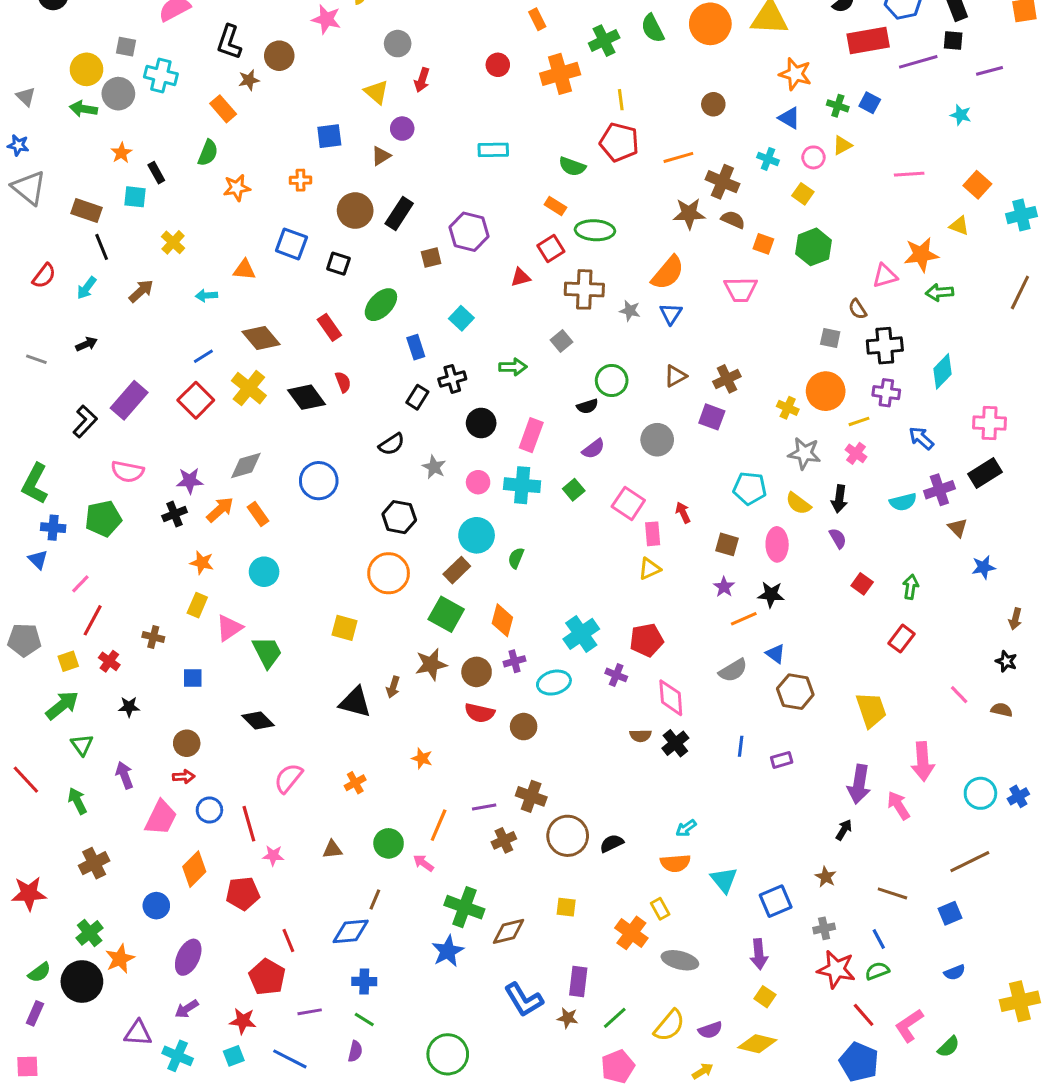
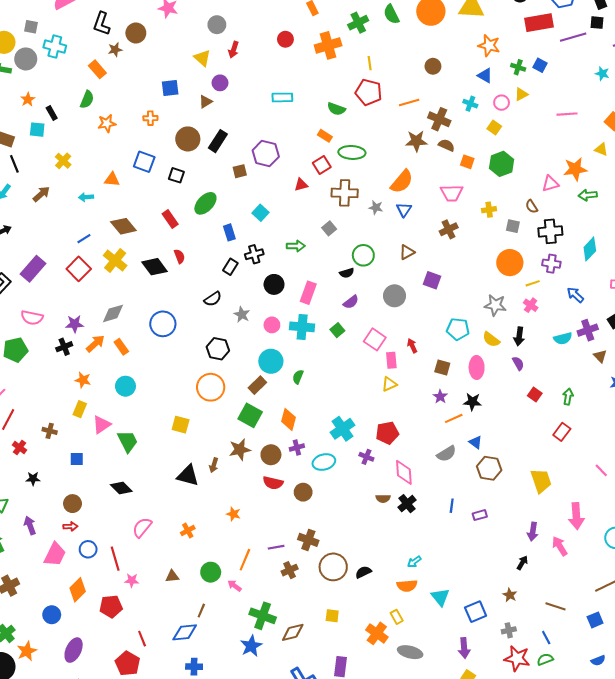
brown cross: (727, 379) -> (449, 229), moved
yellow cross: (788, 408) -> (489, 210), moved, turned -32
purple arrow: (859, 784) -> (533, 532), size x0.7

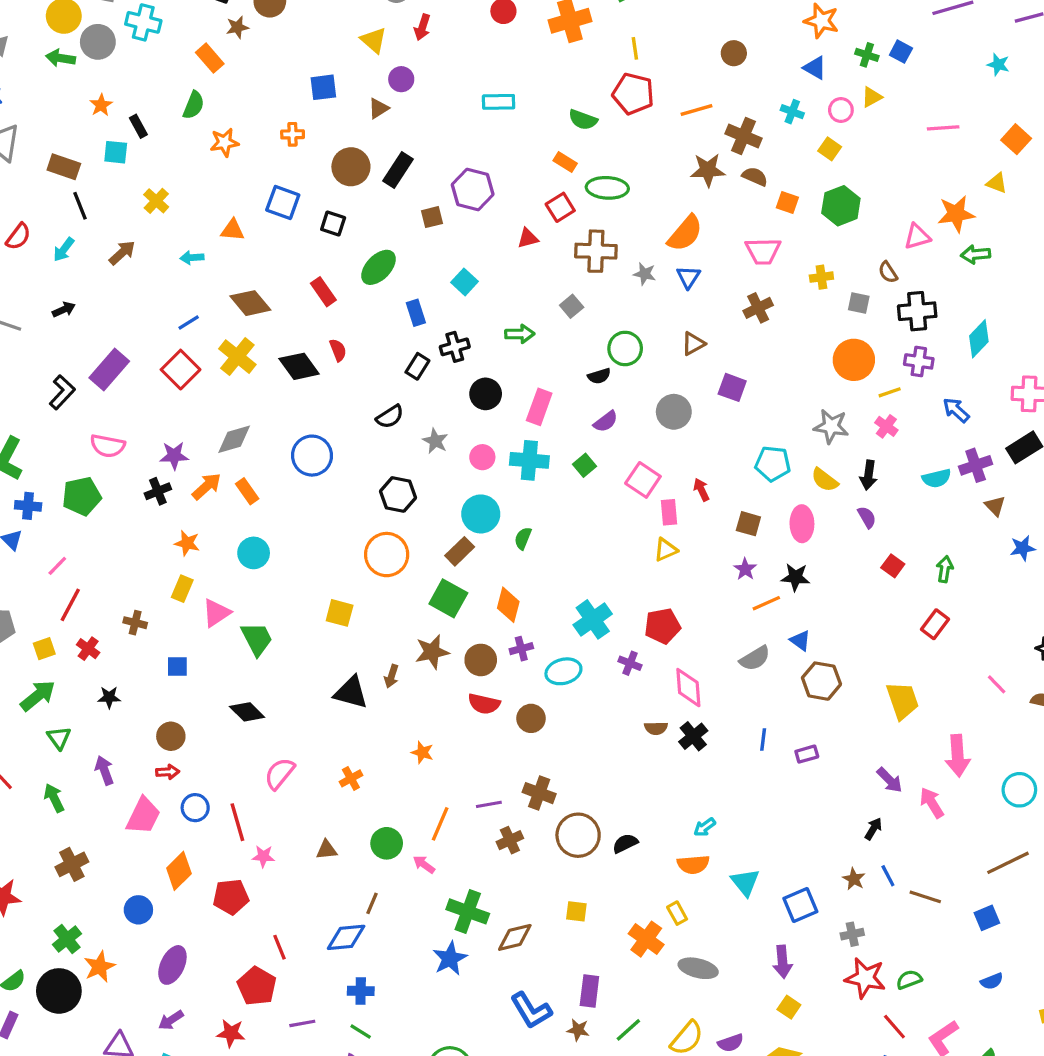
purple arrow: (533, 532) -> (890, 780), turned -54
blue line: (546, 638) -> (888, 876), moved

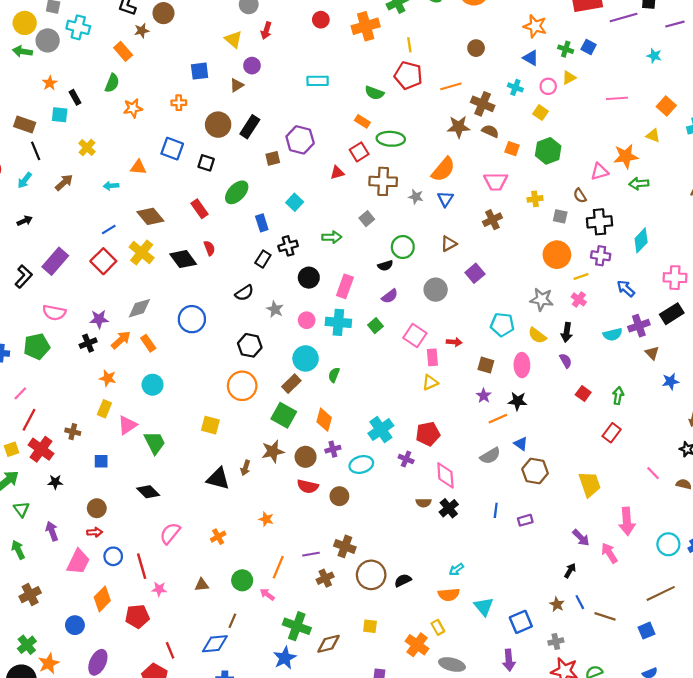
purple square: (732, 387) -> (475, 273), turned 30
red arrow: (701, 490) -> (454, 342), turned 120
red cross: (88, 649) -> (41, 449), size x1.6

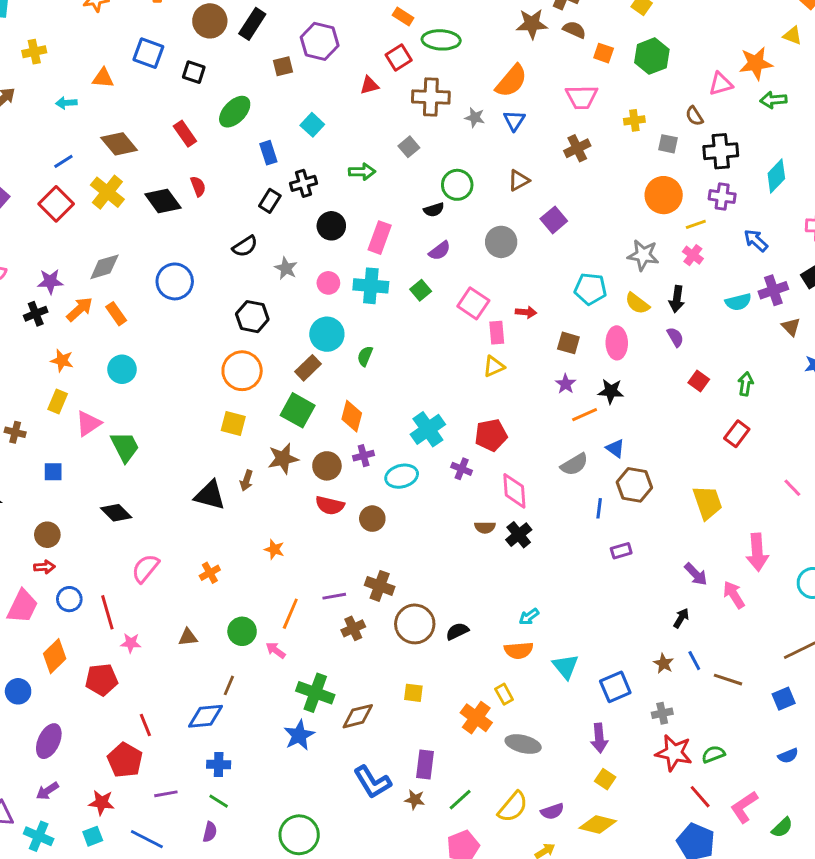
yellow cross: (87, 148) -> (34, 52), turned 35
yellow square: (210, 425) -> (233, 423), moved
blue line: (496, 510) -> (599, 508), moved

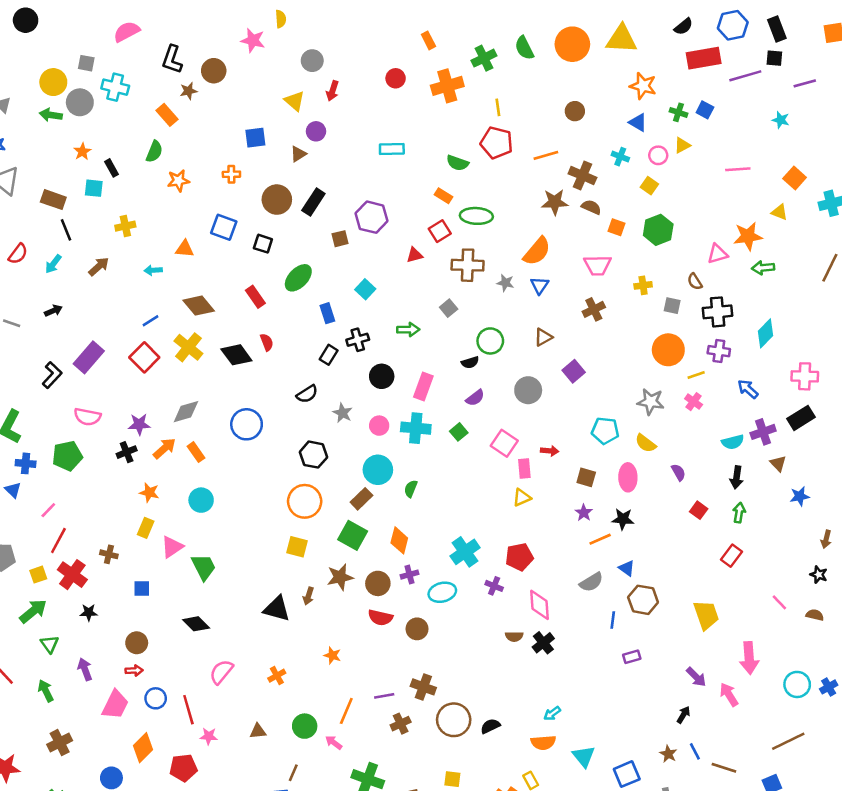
black arrow: (677, 299) -> (737, 477), moved

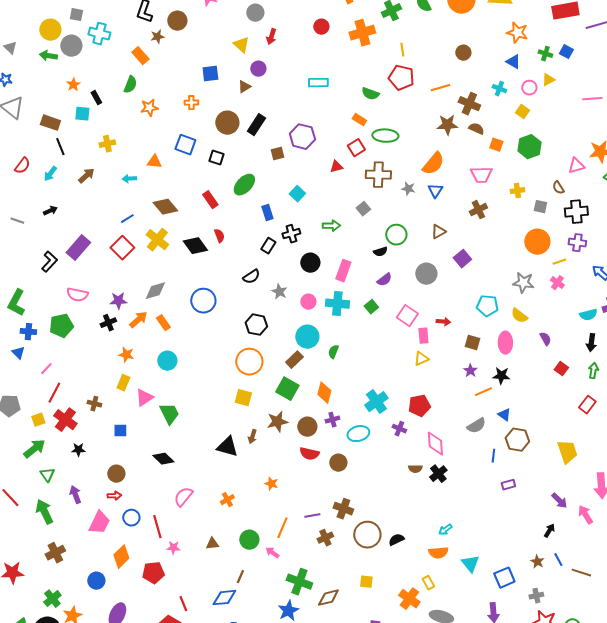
green arrow: (46, 691) -> (44, 512), size x1.4

